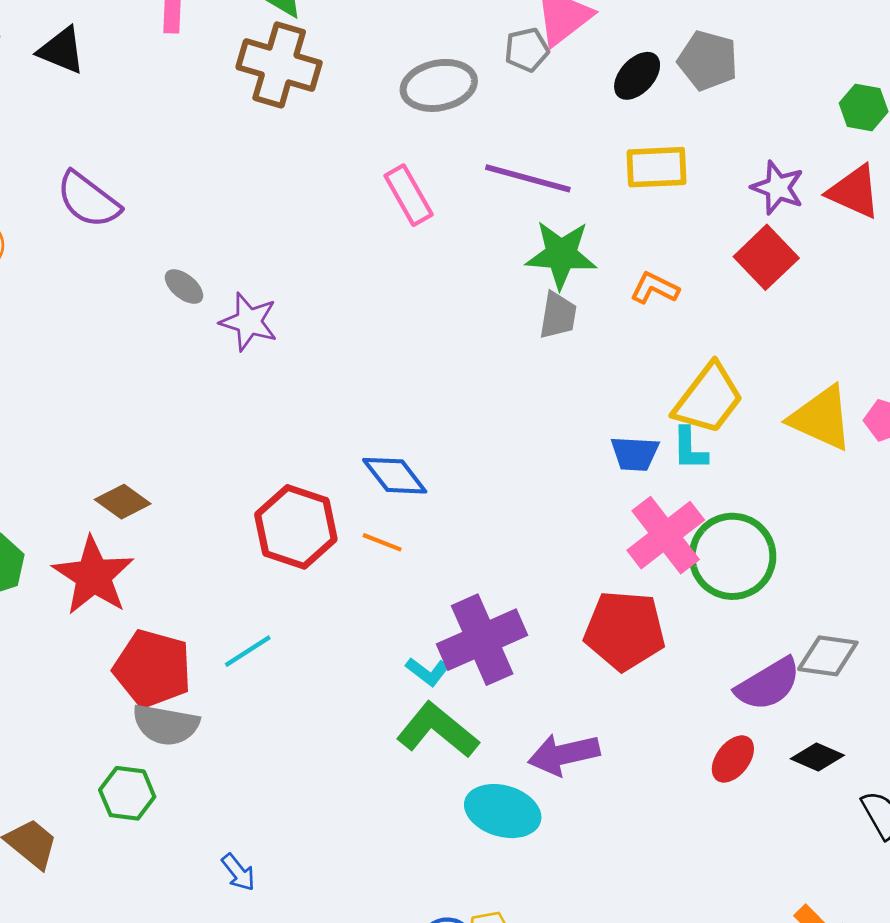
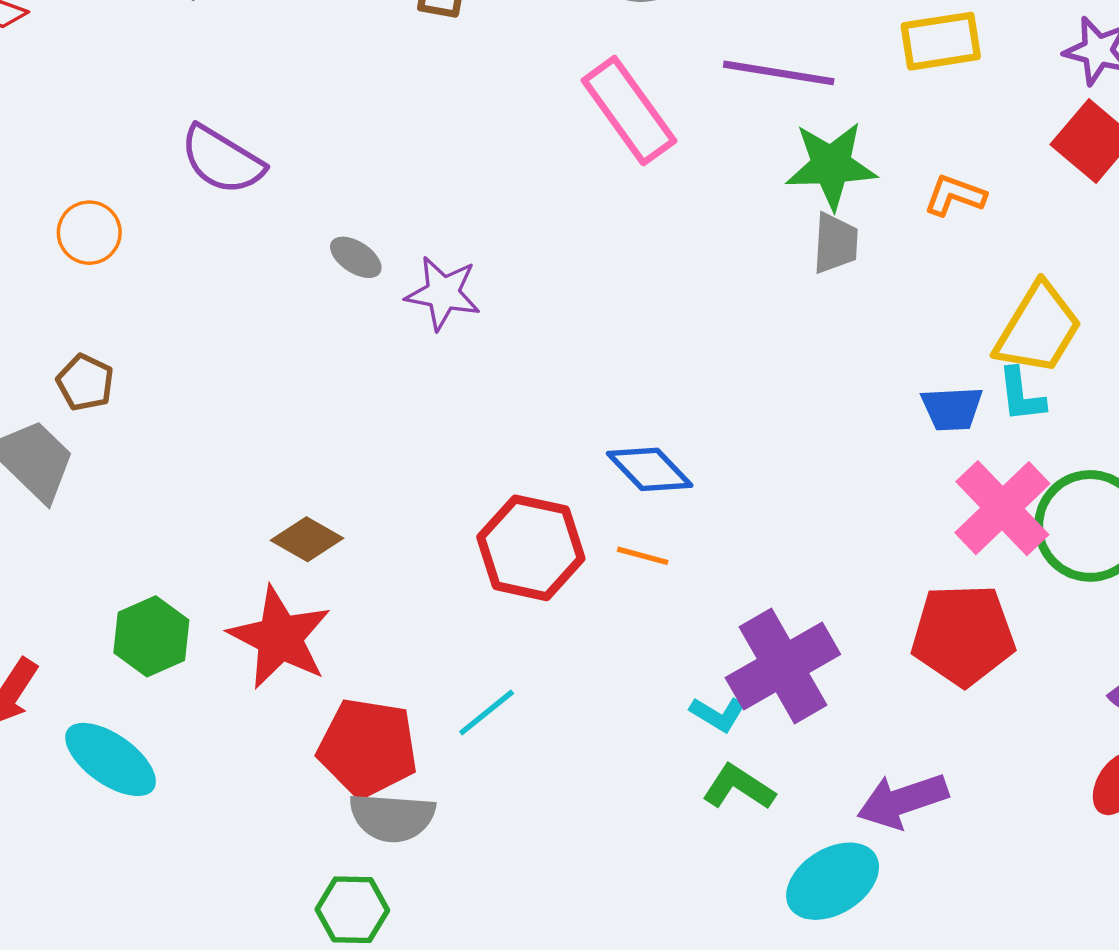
pink rectangle: (409, 195) -> (629, 111), size x1.4
green L-shape: (437, 730) -> (739, 787), size x0.7
cyan ellipse: (503, 811) -> (833, 881), turned -42

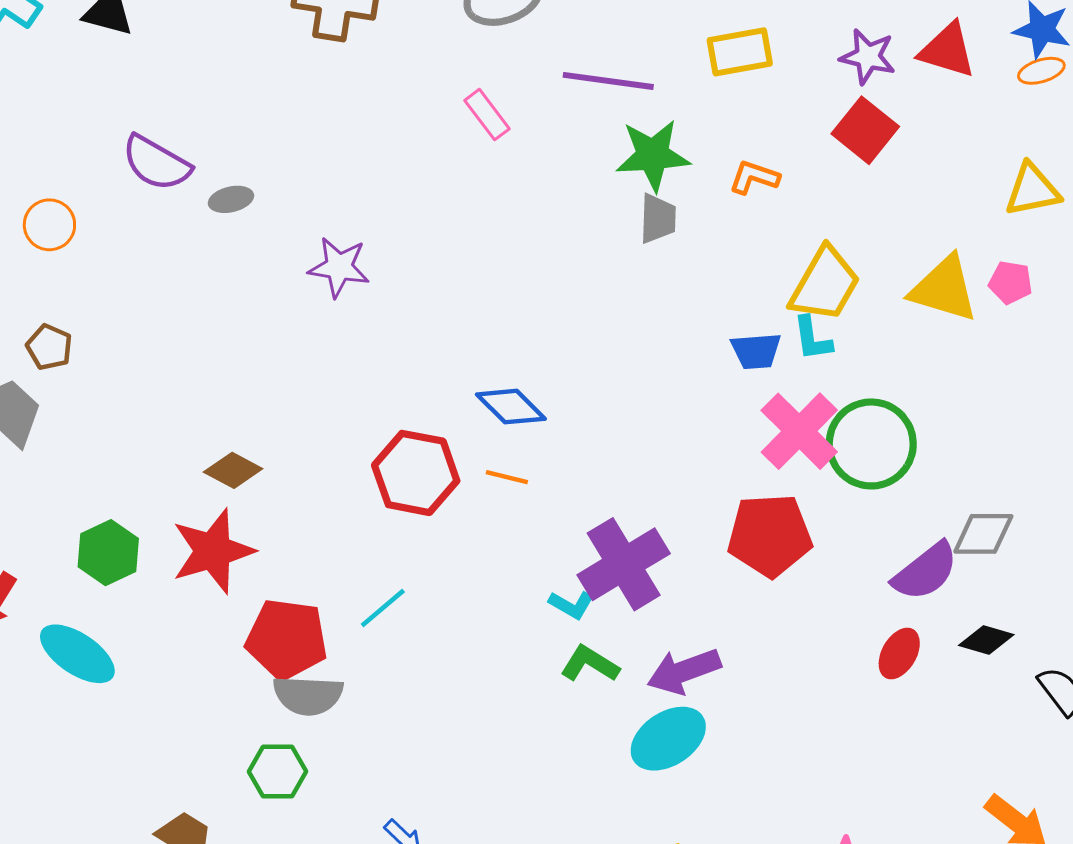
pink rectangle: (629, 111) -> (487, 115), size x0.6
gray ellipse: (356, 257) -> (231, 199), moved, turned -45
red star: (280, 638) -> (213, 551), turned 30
purple arrow: (903, 801) -> (684, 671), moved

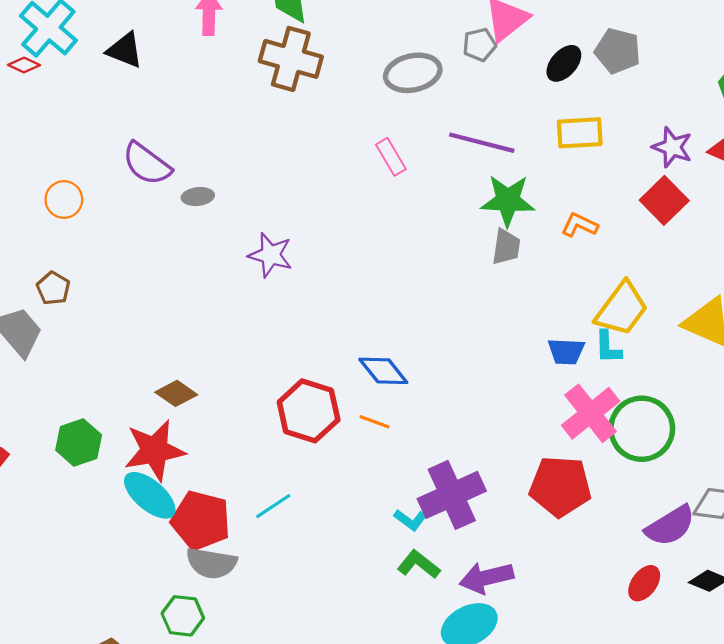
cyan ellipse: (77, 654) -> (150, 495), moved

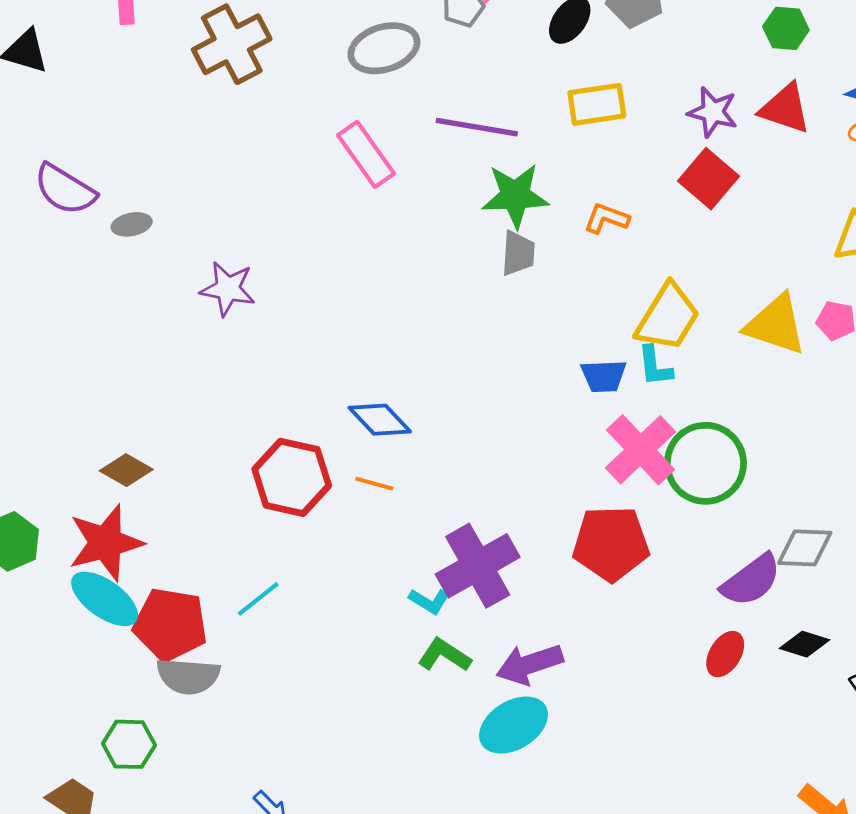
brown cross: (291, 59) -> (232, 44), turned -38
pink rectangle: (391, 157) -> (366, 154), size x1.4
green hexagon: (183, 616) -> (129, 744), moved

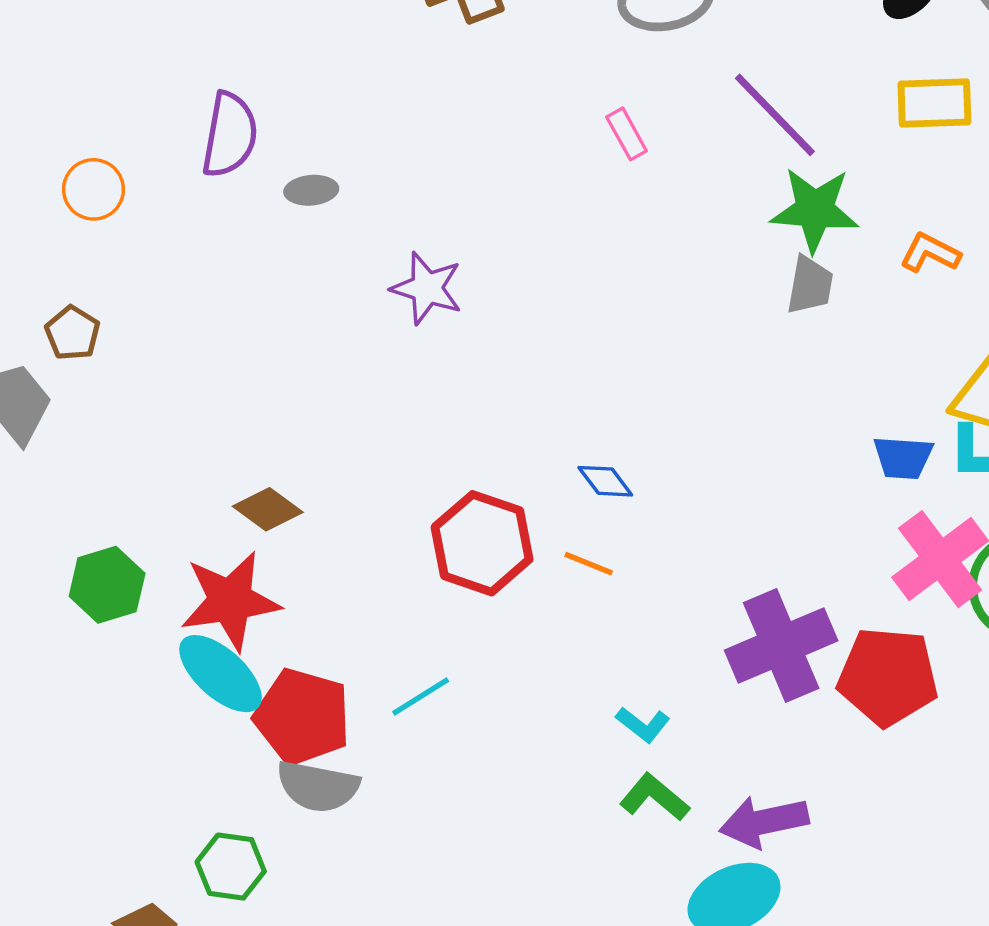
purple line: (477, 127) -> (775, 115), turned 30
pink rectangle: (366, 154) -> (627, 134), size x0.6
purple semicircle: (65, 189) -> (230, 135), turned -118
blue diamond: (380, 420) -> (605, 481), size x0.7
purple cross: (478, 566) -> (781, 645), moved

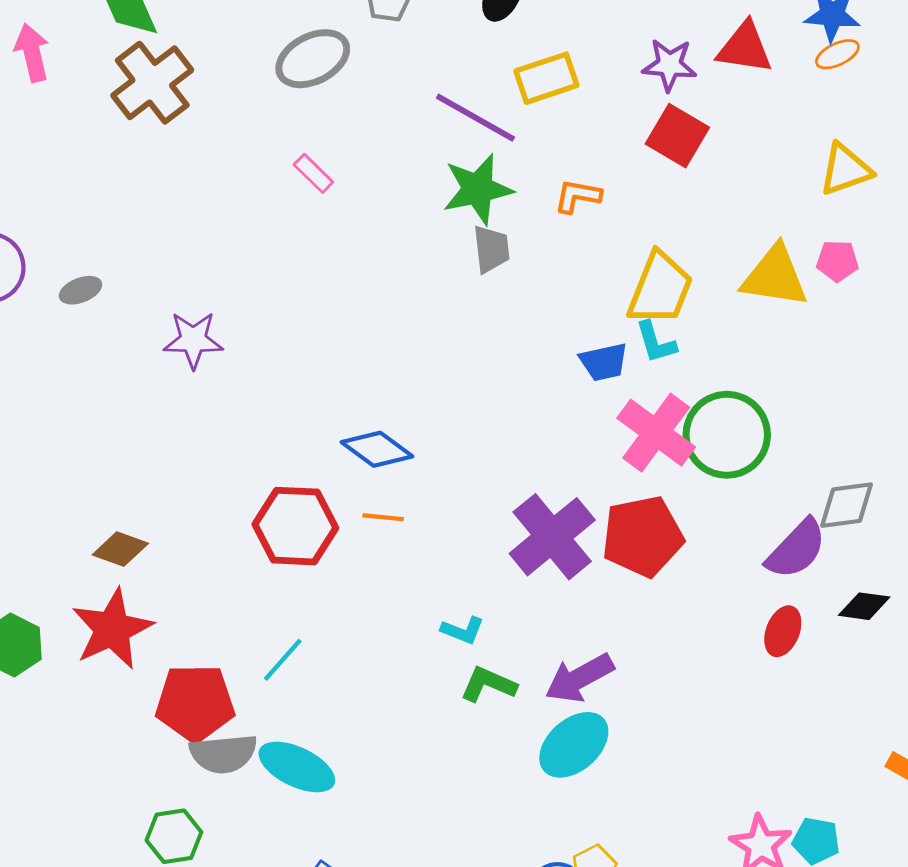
purple line: (775, 115) -> (475, 118), moved
blue diamond: (605, 481) -> (377, 449), size x1.5
cyan ellipse: (221, 674) -> (297, 767), moved

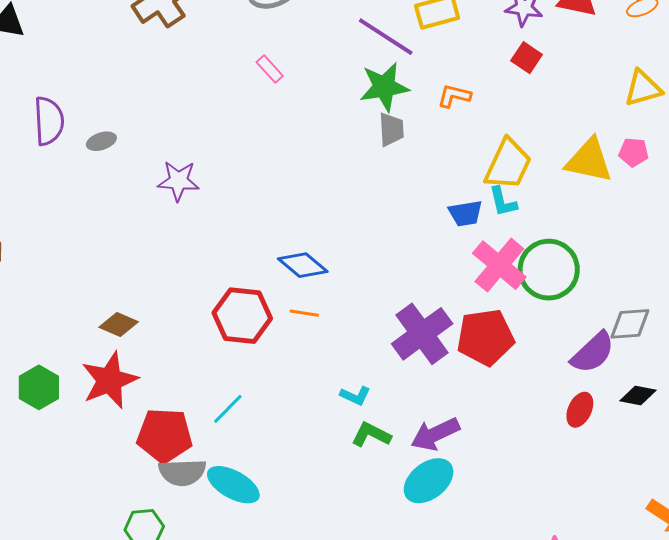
red square: (677, 136) -> (527, 58), size x0.7

